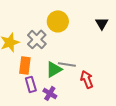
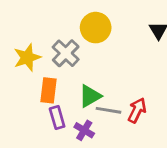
gray line: (67, 64) -> (108, 110), moved
red arrow: (87, 79) -> (137, 110), turned 48

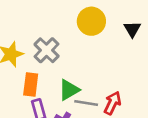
yellow circle: (96, 28) -> (91, 21), moved

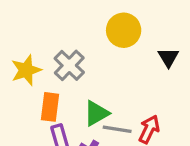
black triangle: (132, 29) -> (168, 57), moved

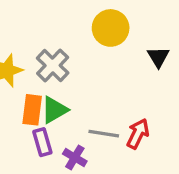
green triangle: (96, 113) -> (54, 110), moved

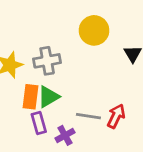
gray cross: (53, 65) -> (47, 61), turned 36
purple cross: (75, 158) -> (65, 135), turned 30

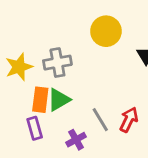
gray line: (88, 116) -> (100, 120), turned 50
purple rectangle: (39, 123) -> (35, 128), moved

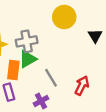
green triangle: (59, 100) -> (28, 59), moved
gray line: (100, 120) -> (51, 78), moved

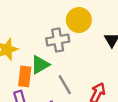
gray cross: (27, 41) -> (58, 40), moved

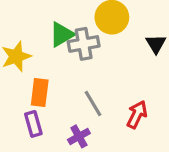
green triangle: (40, 65) -> (62, 34), moved

